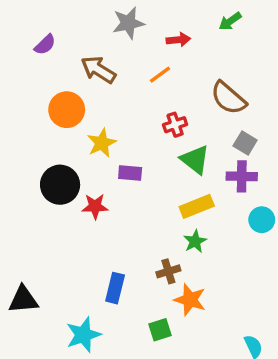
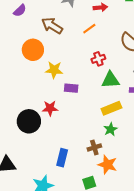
yellow star: (102, 143) -> (54, 70), turned 30
green triangle: (195, 160) -> (110, 80), turned -42
black circle: (60, 185) -> (29, 121), moved

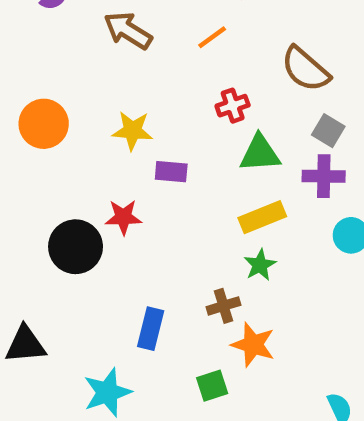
orange circle: (33, 50) -> (44, 124), moved

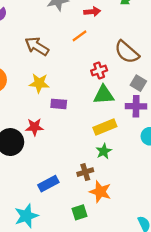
brown arrow: (128, 30) -> (37, 46), moved
red cross: (233, 106) -> (99, 70), moved
blue rectangle: (151, 329) -> (48, 184), turned 48

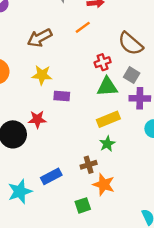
brown arrow: (37, 46) -> (40, 38), turned -60
gray square: (138, 83) -> (132, 75), moved
cyan star: (26, 216) -> (20, 191), moved

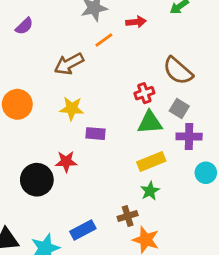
orange line: (83, 27) -> (104, 40), moved

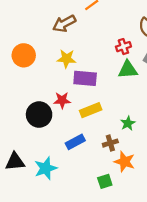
purple rectangle: (95, 134) -> (85, 78), size x1.5
yellow rectangle: (151, 162) -> (91, 110), moved
blue rectangle: (83, 230) -> (75, 142), moved

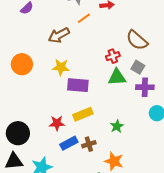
red star: (62, 100) -> (57, 123), moved
black circle: (39, 115) -> (18, 133), moved
brown cross: (110, 143) -> (89, 144), moved

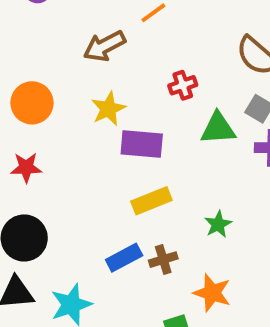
red cross: (113, 56) -> (183, 85), moved
yellow star: (61, 67) -> (108, 109), turned -30
red star: (57, 123) -> (26, 167), moved

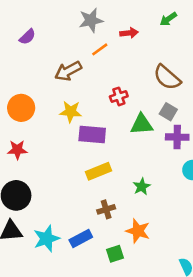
yellow star: (108, 109) -> (71, 112), turned 30
blue rectangle: (124, 258) -> (81, 239), moved

